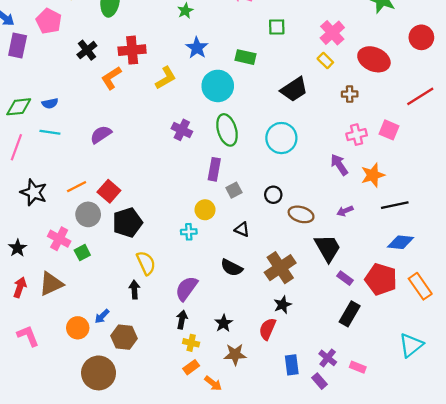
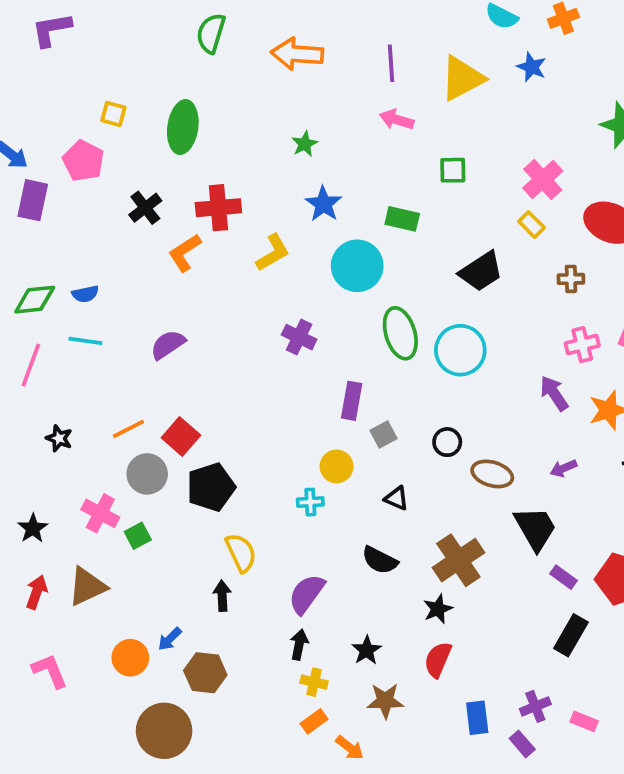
green ellipse: (227, 130) -> (400, 333), moved
black star: (34, 192) -> (59, 438), size x0.6
black star: (283, 305) -> (438, 609), moved
purple cross: (328, 358) -> (535, 706), turned 30

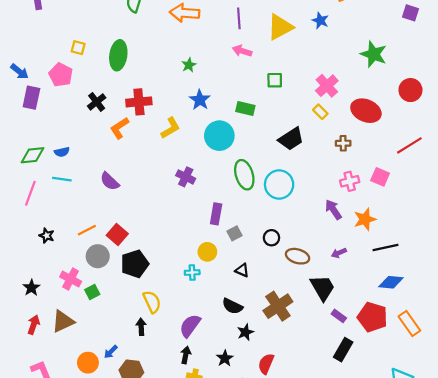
purple semicircle: (168, 345) -> (110, 181), turned -102
black star: (438, 609) -> (245, 332), moved

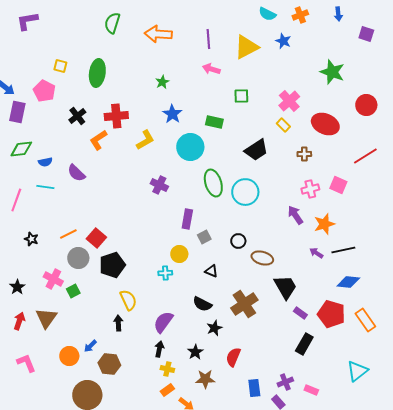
green diamond: (33, 155) -> (21, 149), moved
purple semicircle: (110, 181) -> (76, 173), moved
purple arrow: (339, 253) -> (316, 253), moved, turned 56
brown triangle: (63, 321) -> (46, 318), turned -30

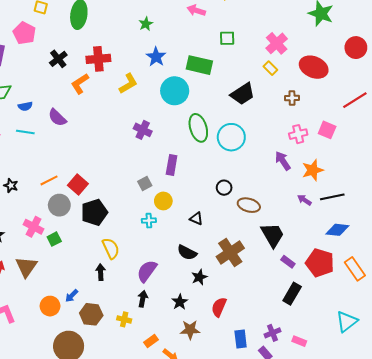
green rectangle: (214, 122) -> (199, 65), size x1.4
gray square: (204, 237) -> (145, 183), moved
yellow cross: (167, 369) -> (124, 319), moved

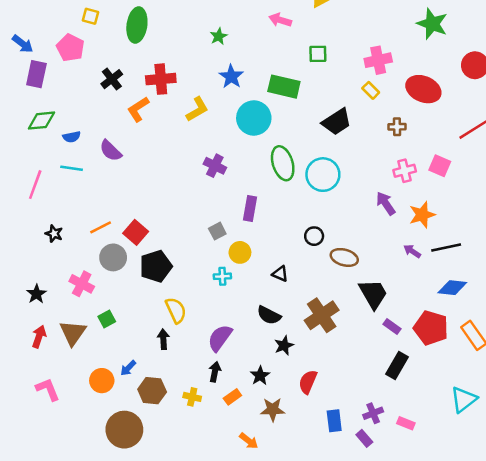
pink cross: (277, 43) -> (378, 60), turned 30
green square: (54, 239) -> (107, 319), moved
orange rectangle: (151, 341) -> (232, 397), moved

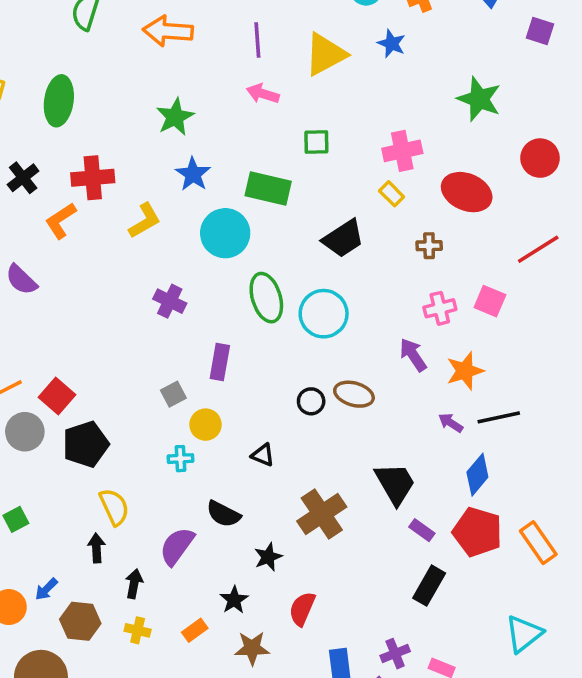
green star: (219, 36) -> (175, 117), size x1.5
brown ellipse: (344, 257) -> (354, 394), moved
blue diamond: (452, 288) -> (477, 475), moved, turned -56
black semicircle: (269, 315) -> (223, 514), moved
black arrow: (215, 372) -> (134, 584), moved

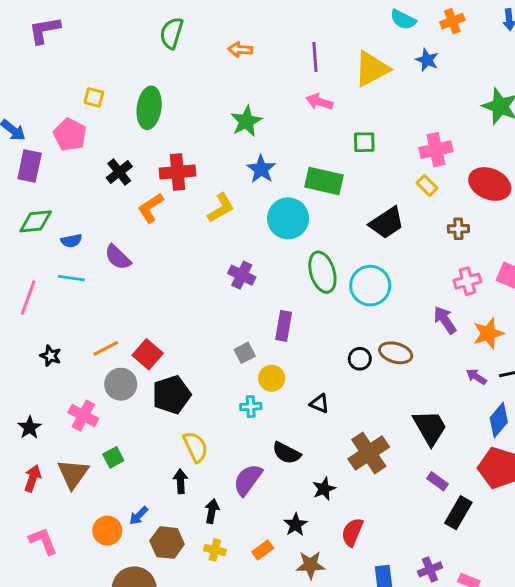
orange arrow: (168, 31) -> (240, 50), size x0.6
purple rectangle: (422, 530) -> (437, 481), moved

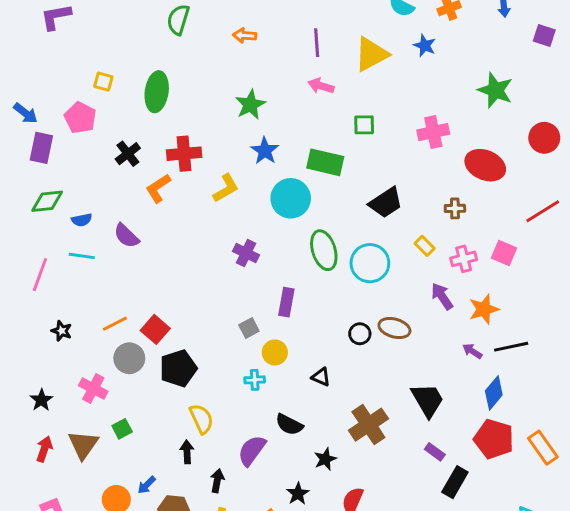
yellow rectangle: (427, 185) -> (425, 246), moved

